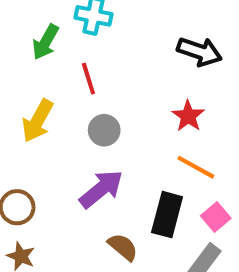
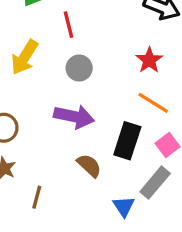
purple arrow: (101, 189) -> (74, 117), turned 48

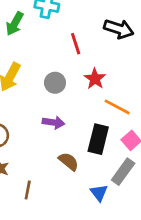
red line: (68, 25) -> (76, 44), moved
red star: (149, 60) -> (95, 79), moved
purple arrow: (74, 117) -> (54, 122), size x0.7

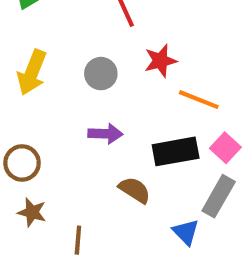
red star: (95, 79) -> (160, 61), turned 30
black rectangle: (98, 139) -> (176, 151), turned 72

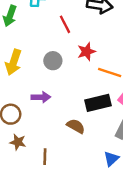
purple arrow: (105, 134) -> (41, 97), moved
blue triangle: (186, 232) -> (111, 159), moved, turned 35

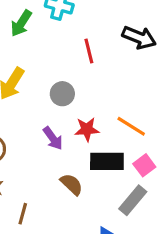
red star: (86, 52) -> (87, 129), moved
purple arrow: (41, 97) -> (53, 138), moved, turned 42

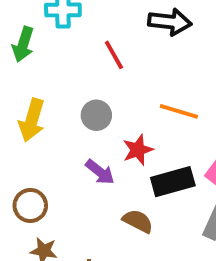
orange line: (131, 126) -> (179, 111), moved

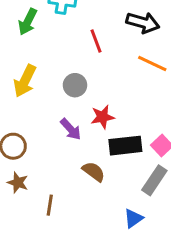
orange line: (179, 111) -> (152, 64), moved

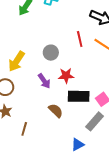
red line: (96, 41) -> (80, 39), moved
yellow arrow: (25, 81) -> (16, 61), moved

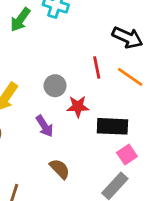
red star: (66, 76) -> (78, 107), moved
black rectangle: (79, 96) -> (112, 126), moved

